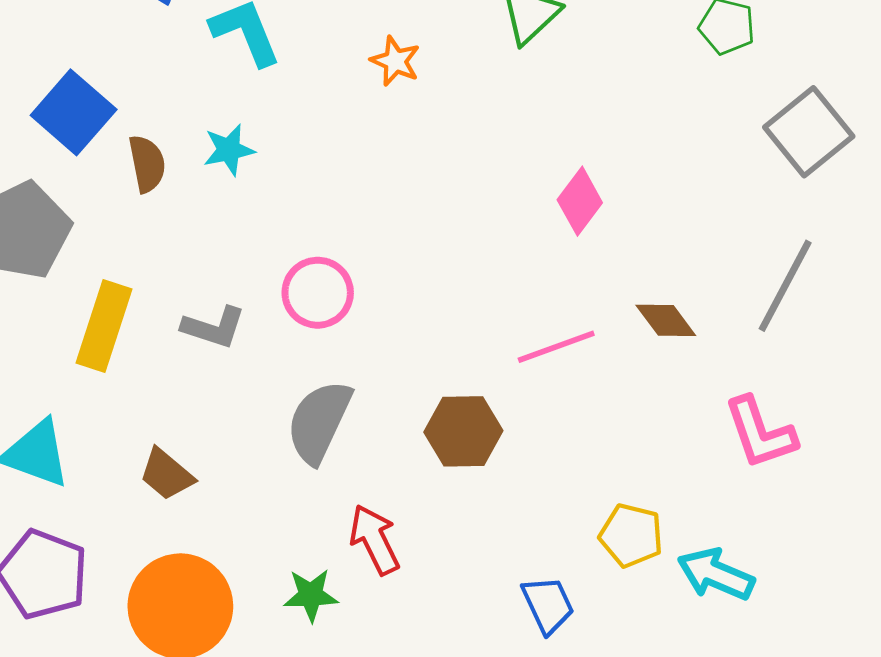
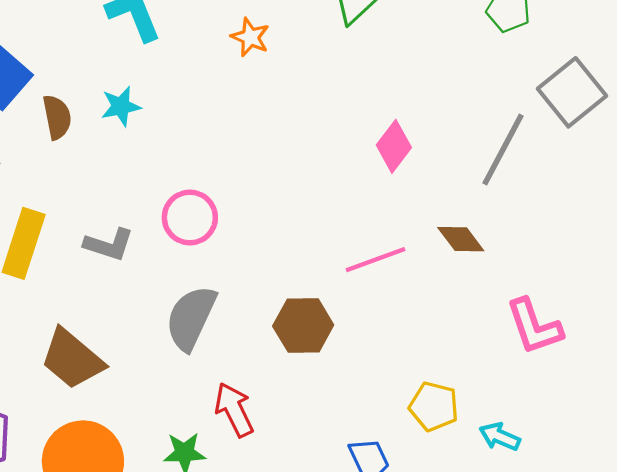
gray line: (785, 286) -> (503, 149), moved
brown trapezoid: (166, 474) -> (72, 359), size x1.5
cyan arrow: (716, 574) -> (500, 437), size x0.7

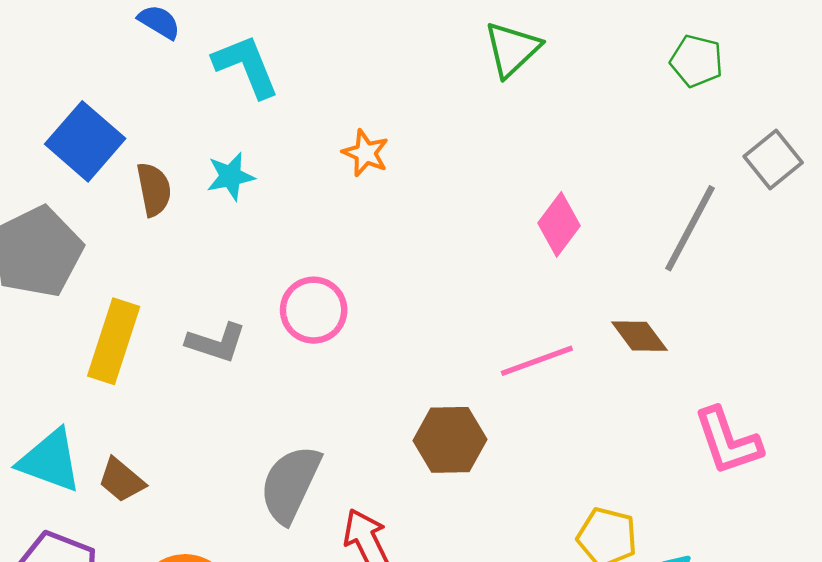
orange star: (250, 37) -> (366, 153), moved
gray square: (572, 92) -> (773, 160), size x0.7
gray semicircle: (191, 318) -> (290, 484), moved
brown trapezoid: (72, 359) -> (121, 480), moved, size x0.6

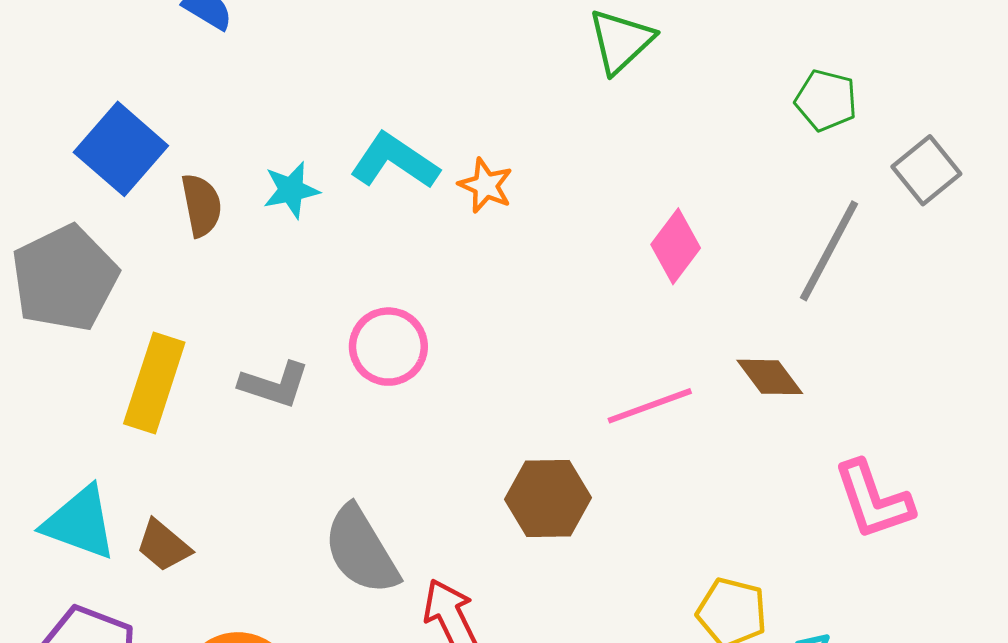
green pentagon: (697, 61) -> (826, 100), moved
cyan L-shape: (246, 66) -> (394, 161), moved, turned -34
orange star: (366, 153) -> (486, 185), moved
gray semicircle: (290, 484) -> (361, 550), turned -56

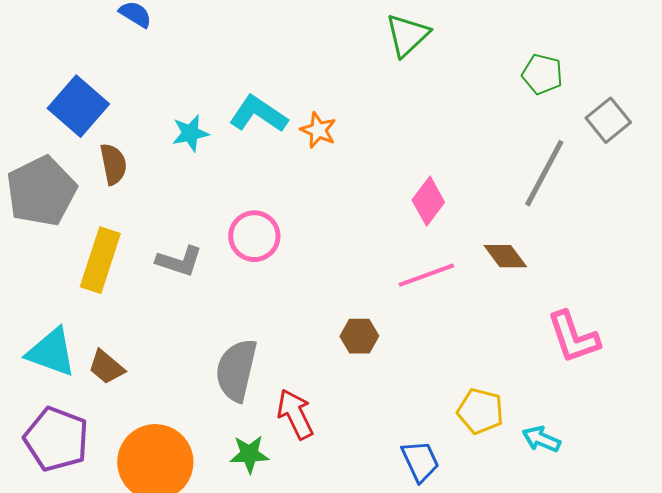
brown semicircle: (201, 205) -> (113, 164), moved
pink diamond: (676, 246) -> (428, 201), moved
brown hexagon: (548, 498) -> (359, 336), size x0.7
gray semicircle: (361, 550) -> (236, 370), turned 44

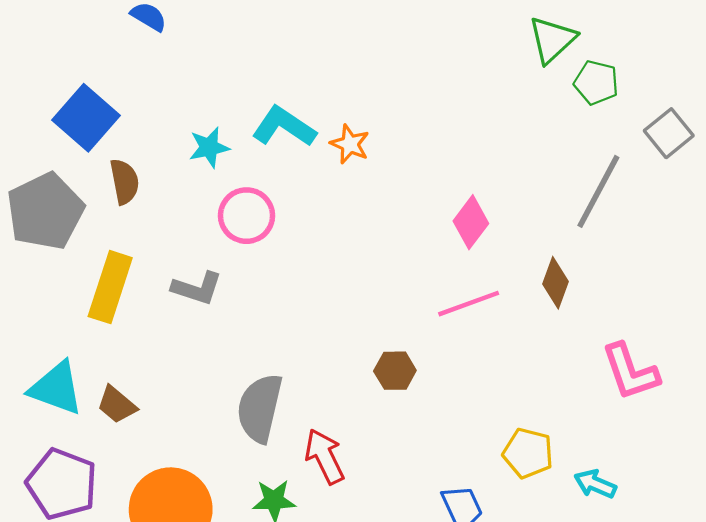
green triangle: (407, 35) -> (552, 40), moved
pink circle: (254, 236) -> (247, 216), moved
brown diamond: (505, 256) -> (555, 283), turned 57

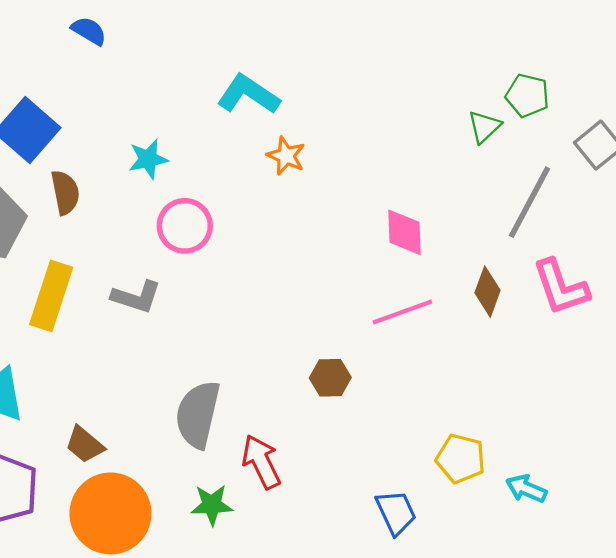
green triangle: (552, 40) -> (484, 127), moved, size x0.7
cyan L-shape: (284, 127) -> (248, 94), moved
pink diamond: (471, 222) -> (405, 232), turned -39
pink L-shape: (630, 372) -> (561, 287), moved
brown trapezoid: (117, 405) -> (85, 445), moved

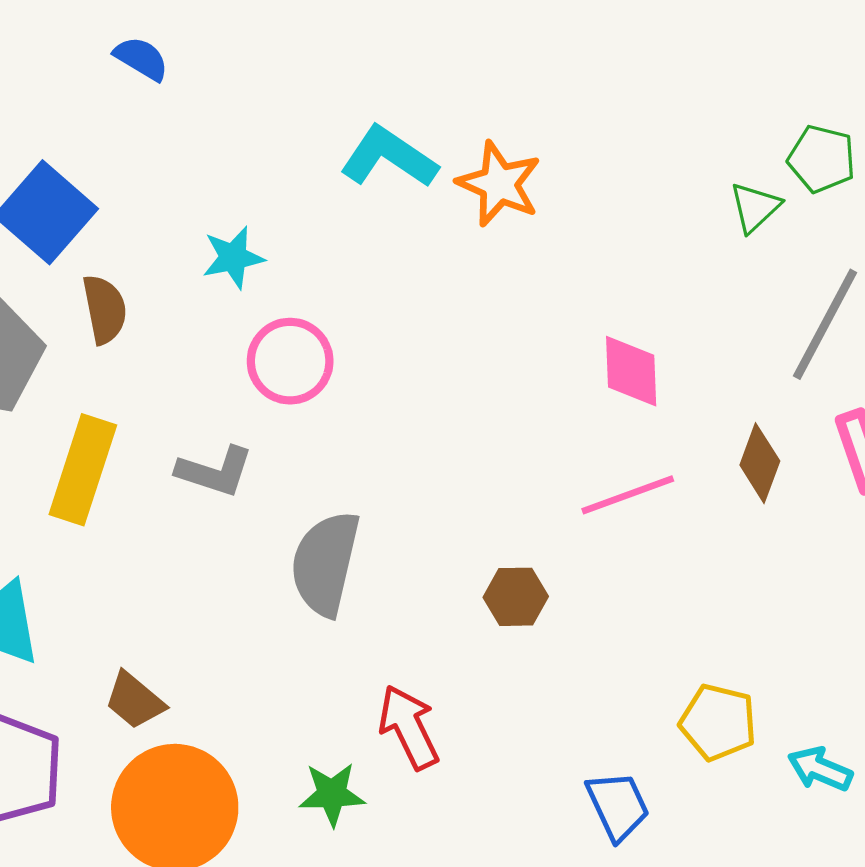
orange star: (286, 156) -> (499, 184), moved, size x1.4
gray semicircle: (198, 414) -> (325, 563), moved

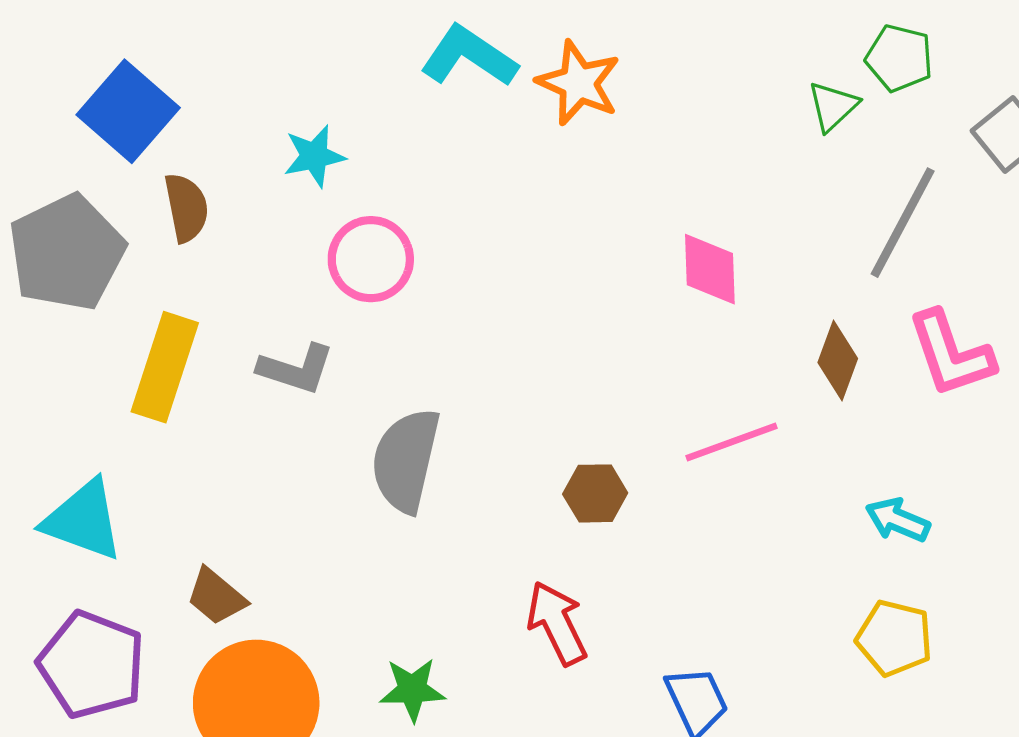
pink line: (628, 495) -> (731, 442), moved
yellow pentagon: (718, 722) -> (894, 638), moved
red arrow: (409, 727) -> (557, 623), moved
cyan arrow: (820, 769) -> (898, 520), moved

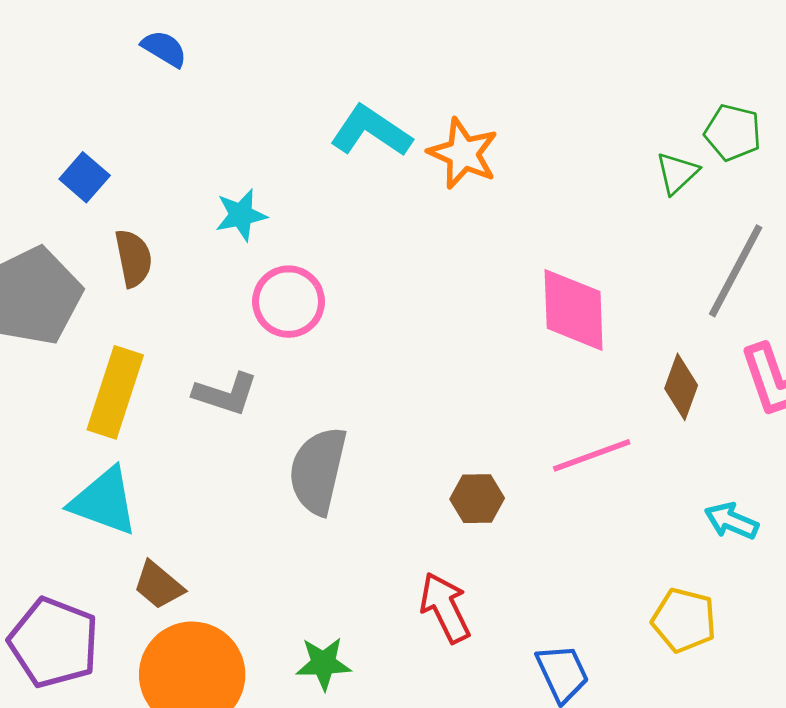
blue square: (128, 111) -> (85, 177), size x0.6
pink diamond: (710, 269) -> (574, 310), size x1.4
cyan triangle: (83, 520) -> (104, 501), moved
yellow pentagon: (894, 638) -> (684, 620), moved

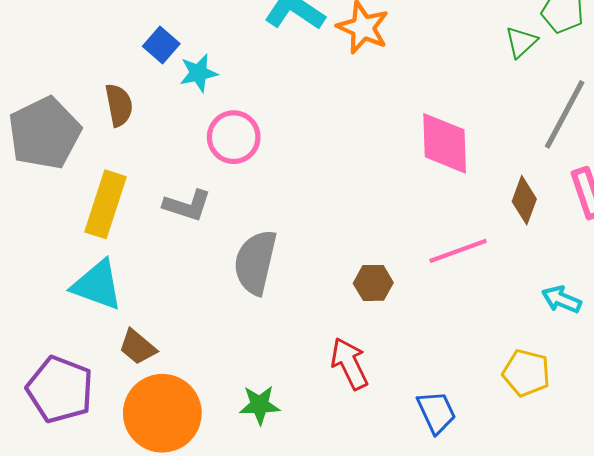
blue square: (85, 177) -> (161, 45), moved

